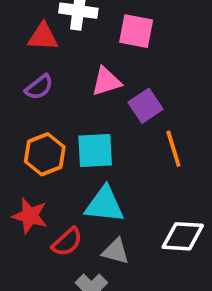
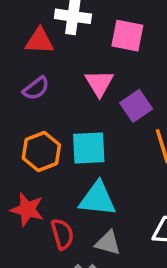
pink triangle: (106, 82) -> (99, 83), turned -44
red semicircle: (67, 242) -> (62, 234), turned -64

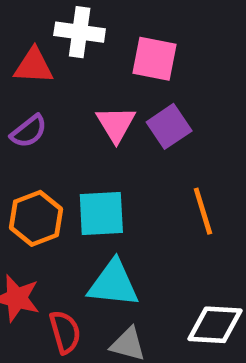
purple square: (136, 106) -> (169, 126), moved

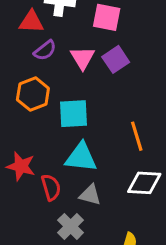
purple semicircle: (29, 131) -> (45, 50), moved
orange line: (203, 211) -> (137, 136), moved
orange hexagon: (36, 218) -> (33, 94), moved

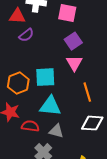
pink triangle: (83, 58) -> (74, 63), moved
orange hexagon: (33, 94) -> (18, 83), moved
red semicircle: (51, 187) -> (30, 126), turned -66

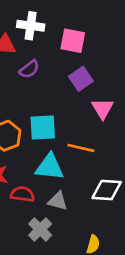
purple semicircle: (26, 35) -> (29, 69), moved
pink triangle: (74, 63) -> (103, 109), moved
orange line: (87, 92) -> (81, 148), moved, turned -60

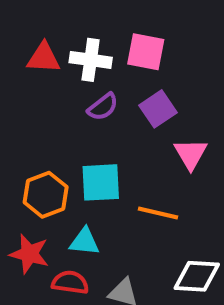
white cross: (31, 26) -> (91, 60), moved
purple semicircle: (29, 69) -> (103, 107), moved
cyan triangle: (50, 167) -> (84, 242), moved, size x0.7

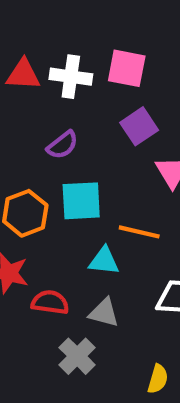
purple semicircle: (103, 107) -> (63, 145), moved
cyan triangle: (84, 242) -> (104, 261), moved

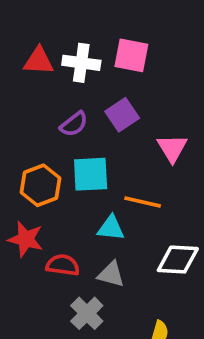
purple square: (139, 126) -> (122, 115), moved

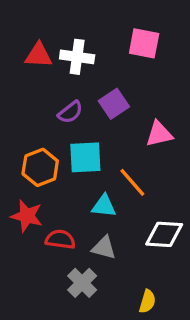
pink square: (131, 55) -> (144, 43), moved
pink triangle: (172, 148) -> (159, 134), turned 48
orange line: (143, 202) -> (132, 182), turned 36

